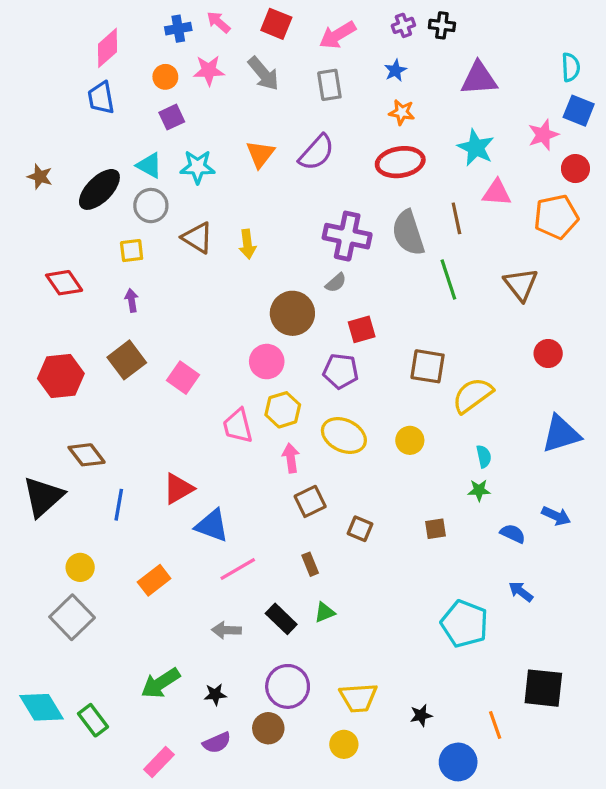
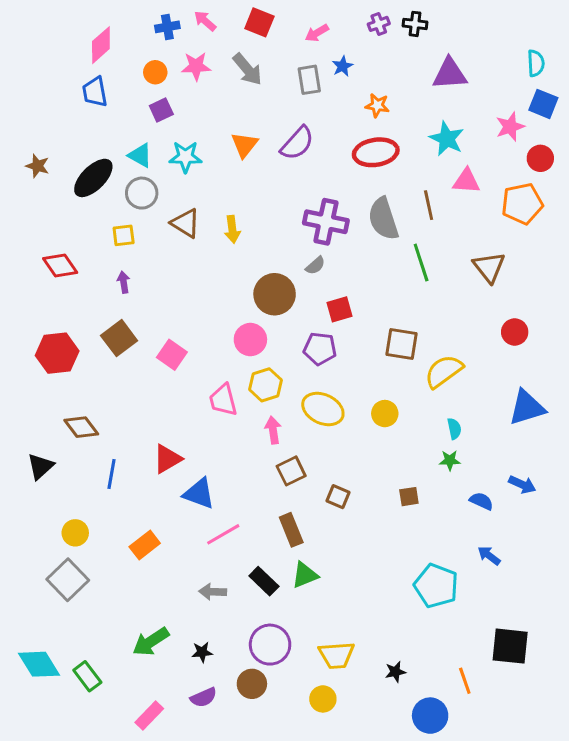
pink arrow: (337, 35) -> (317, 33), size x0.7
blue star: (395, 70) -> (343, 66), moved
black triangle: (43, 497) -> (40, 466), size x0.7
brown rectangle: (310, 564) -> (291, 530), size x1.5
green triangle: (325, 612) -> (305, 575), size x1.4

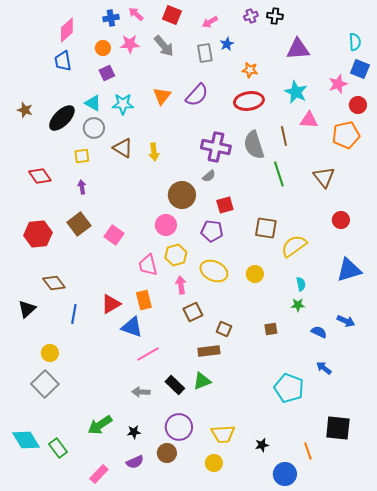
brown rectangle: (291, 530) -> (209, 351), moved, turned -75
orange rectangle: (145, 545) -> (144, 300), moved, turned -66

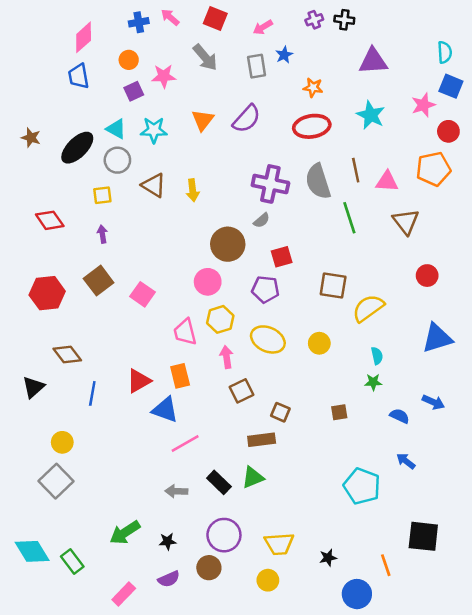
pink star: (130, 44) -> (164, 76), moved
pink triangle: (309, 120) -> (387, 181), moved

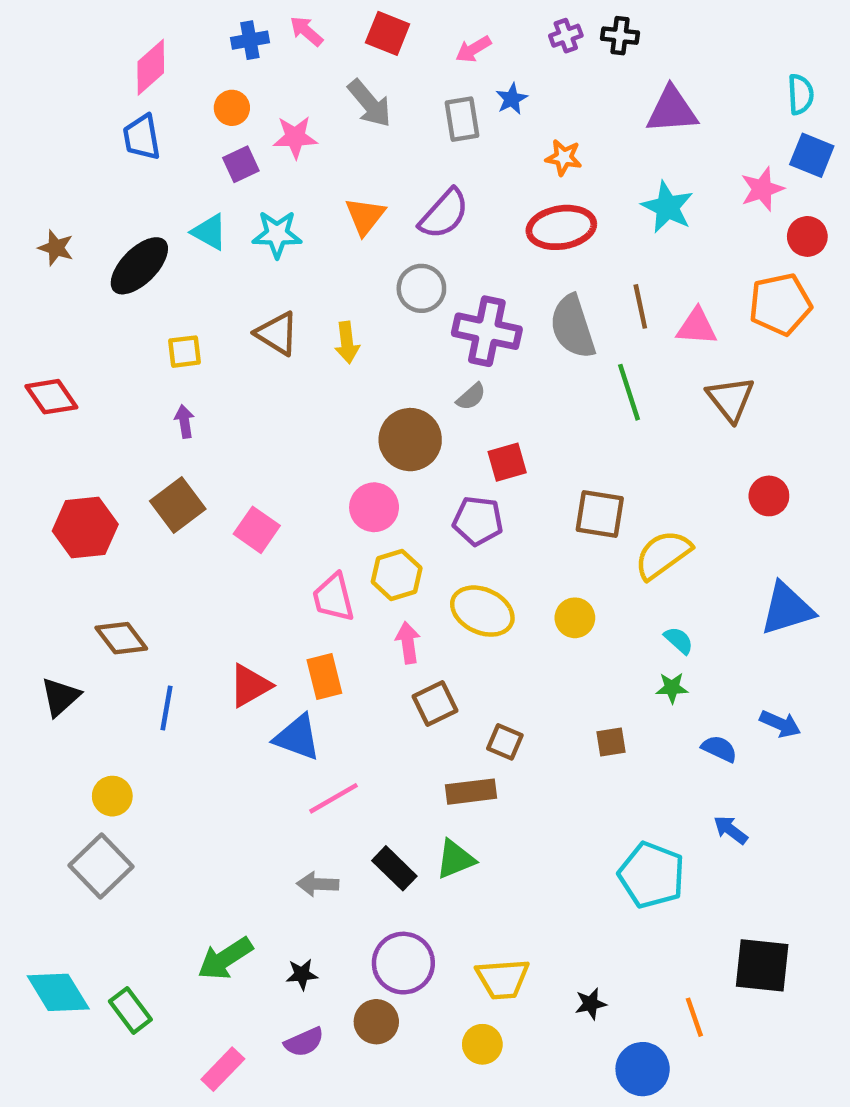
gray circle: (117, 160) -> (421, 288), moved
red diamond: (50, 220) -> (51, 397), moved
cyan semicircle: (377, 356) -> (679, 640), turned -36

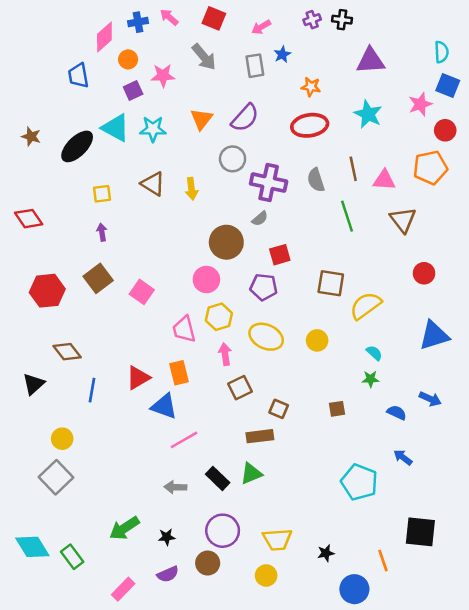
pink diamond: (151, 67) -> (104, 37), moved
cyan triangle: (209, 232) -> (116, 128), size x1.4
gray semicircle: (573, 327) -> (316, 180), size x0.7

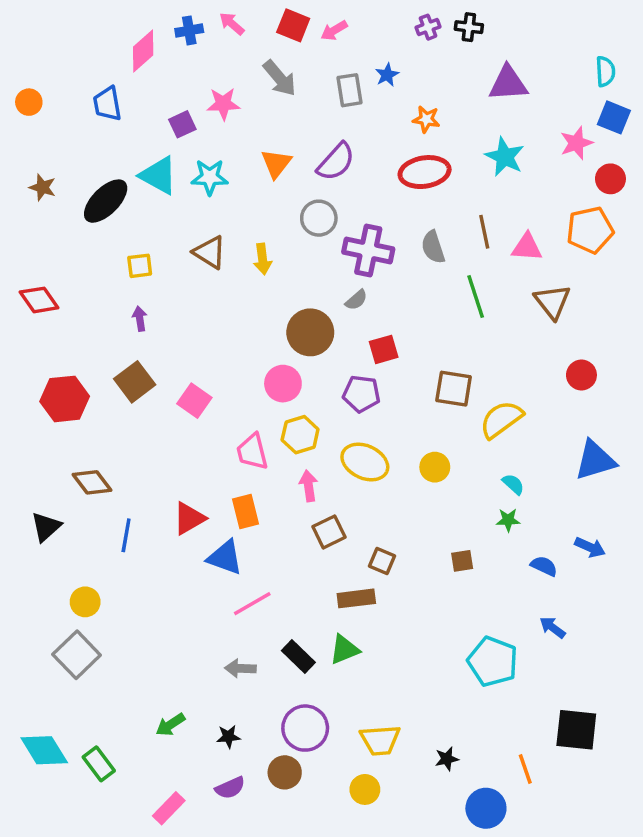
pink arrow: (261, 27) -> (334, 30), moved
orange circle: (128, 59) -> (29, 102), moved
green arrow: (124, 528) -> (170, 725), size x0.7

